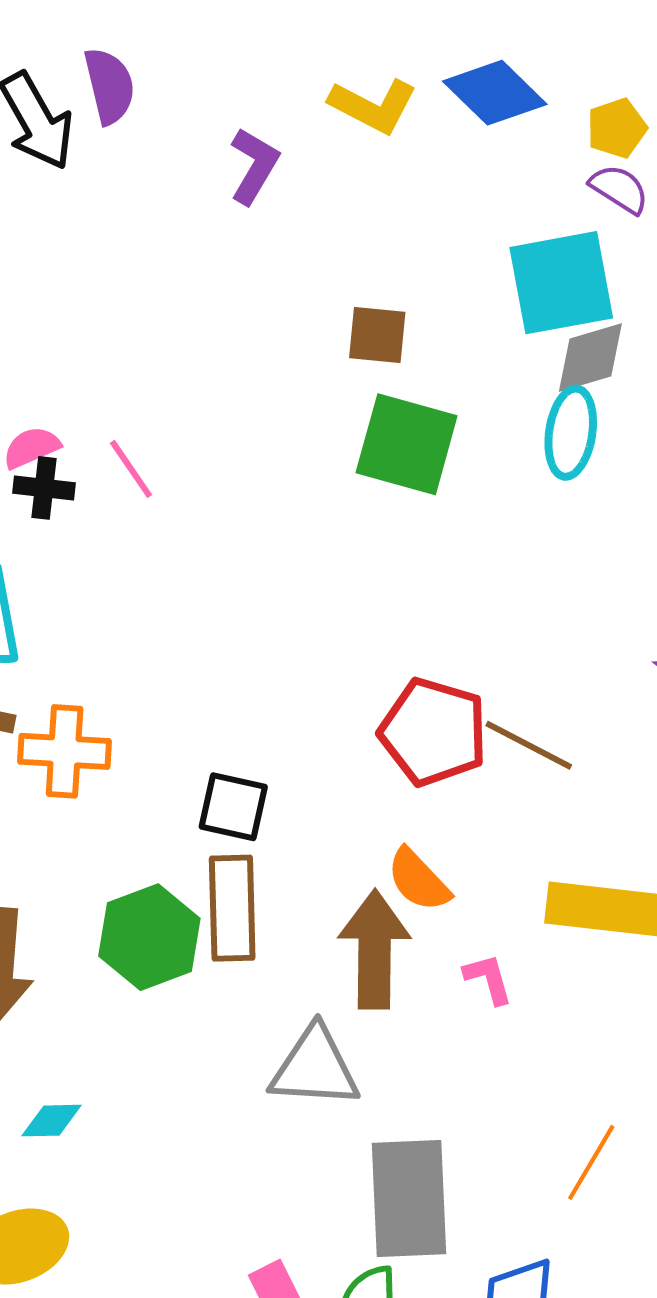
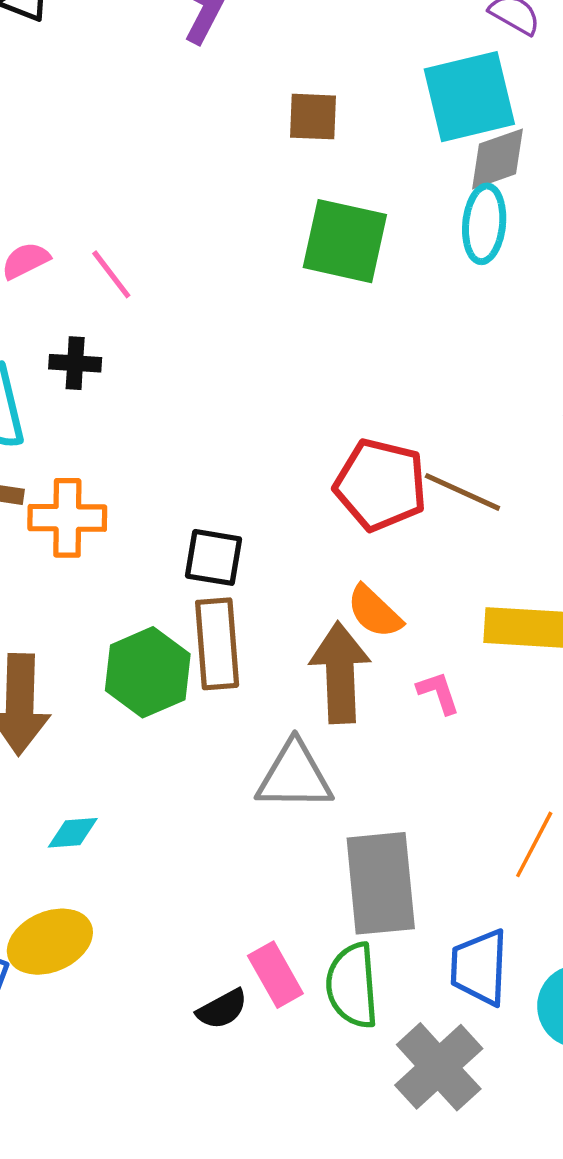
brown square: (377, 335) -> (313, 117), moved
black cross: (44, 488) -> (75, 363), moved

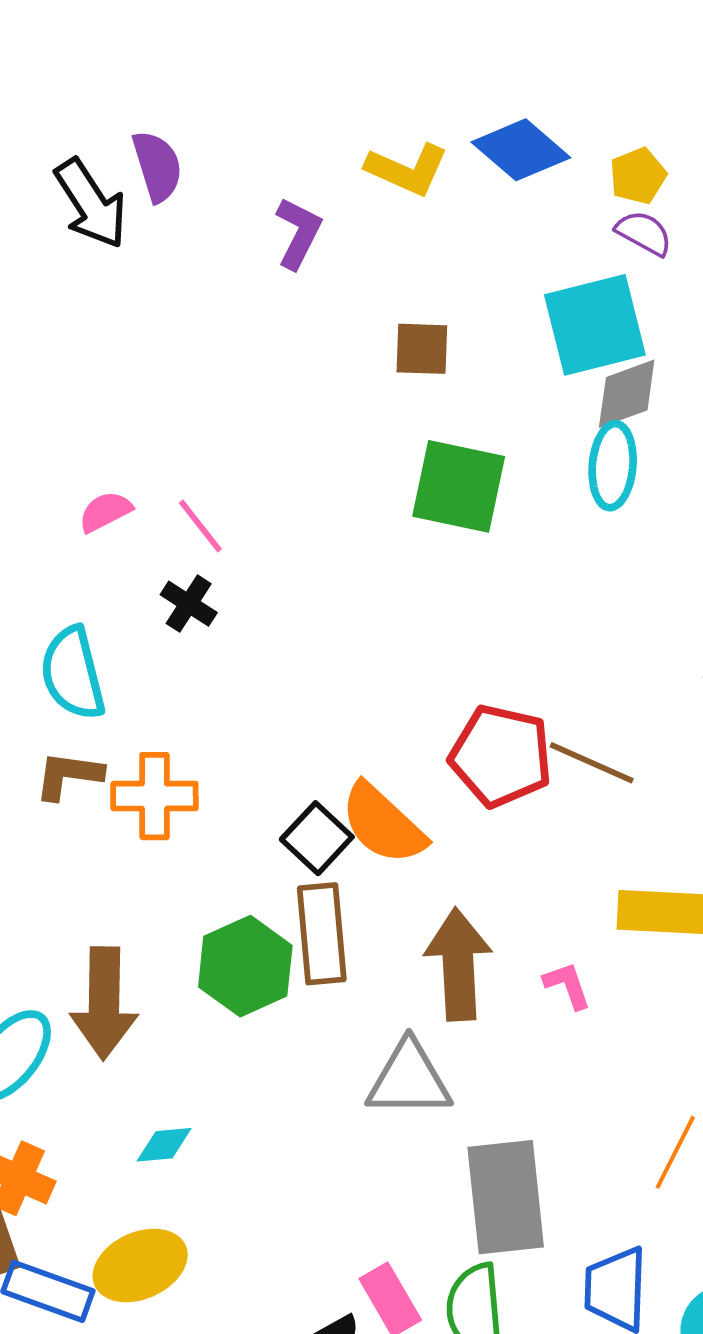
black cross: (75, 363) -> (189, 604), moved, turned 30
black square: (214, 557) -> (317, 838), turned 34
orange semicircle: (374, 612) -> (383, 824), moved, size x1.4

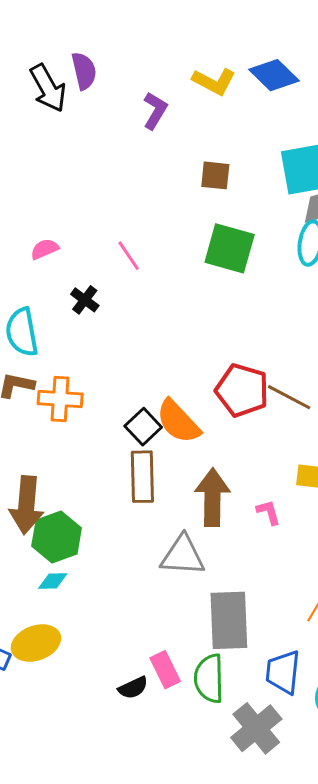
pink line: (200, 526) -> (129, 256), moved
green hexagon: (245, 966) -> (57, 537), moved

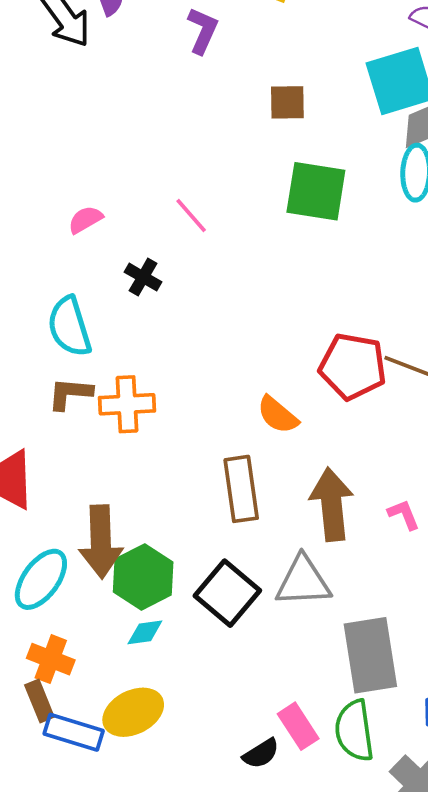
orange semicircle: (178, 422) -> (278, 415), size x0.7
black square: (143, 427) -> (227, 593), moved, size x1.4

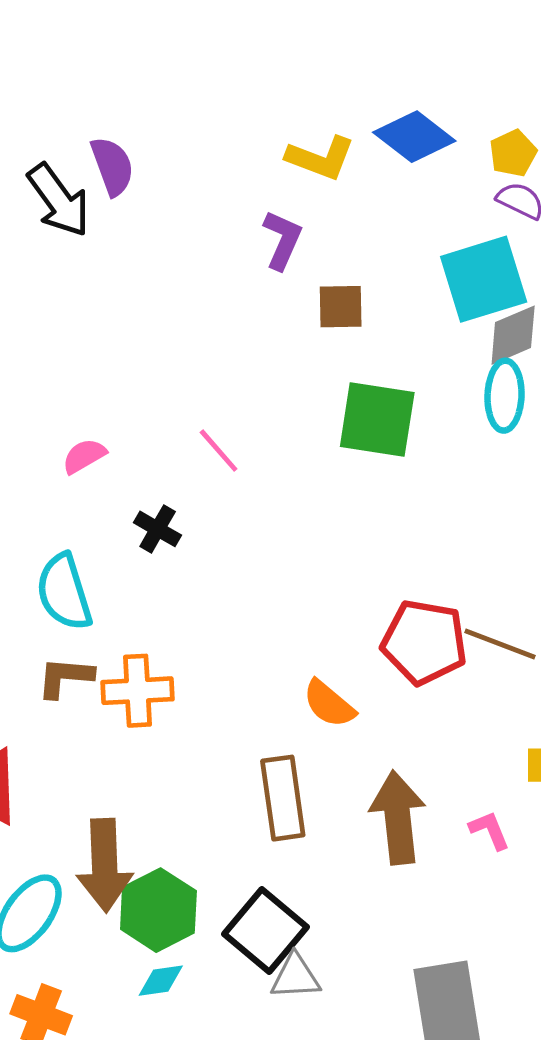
purple L-shape: (203, 31) -> (282, 240), moved
gray triangle: (303, 581) -> (295, 977), moved, size x0.7

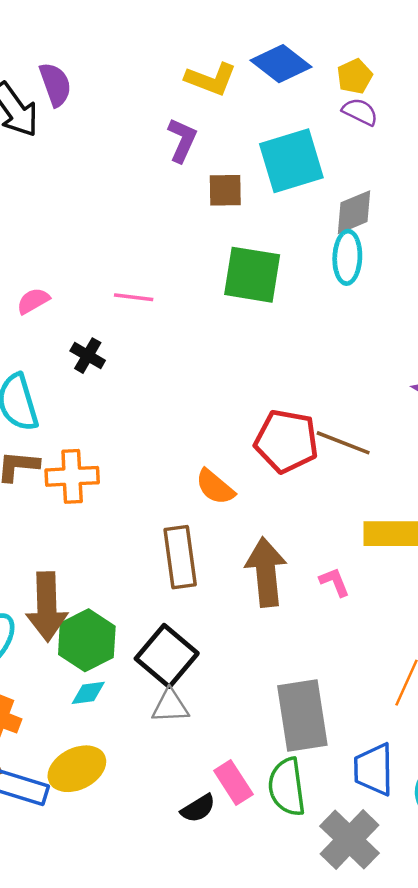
cyan square: (484, 279) -> (291, 161), moved
pink line: (219, 451) -> (134, 297), turned -42
gray triangle: (295, 977) -> (170, 706), moved

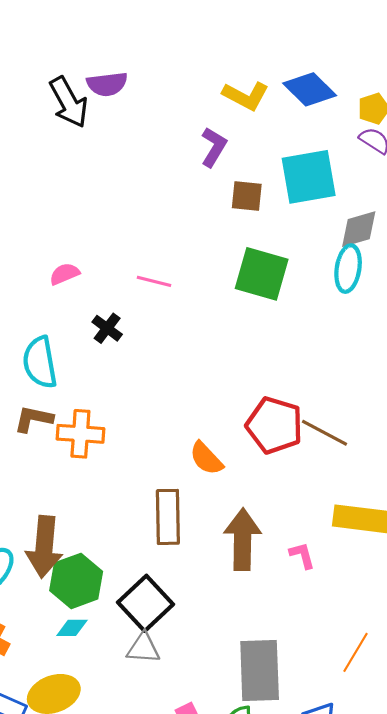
purple semicircle: (55, 84) -> (107, 84), turned 96

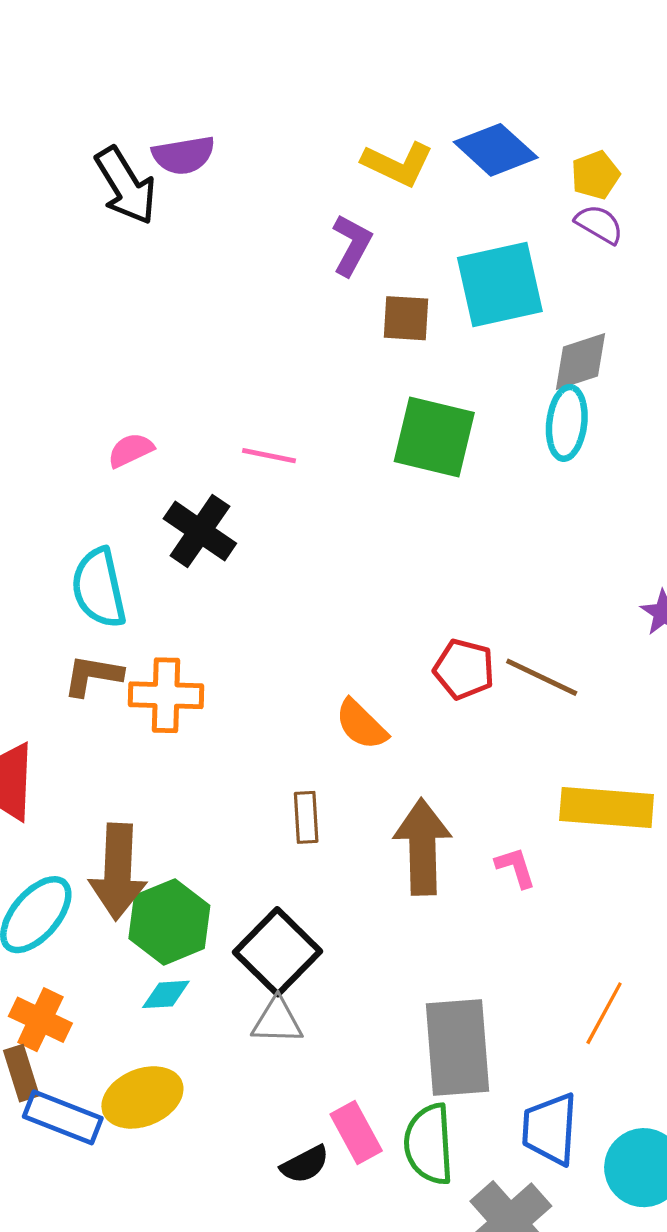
black cross: (107, 328) -> (200, 531), size x1.5
red pentagon: (274, 425) -> (464, 669), size x0.7
brown rectangle: (168, 517) -> (306, 817), size x0.6

